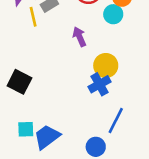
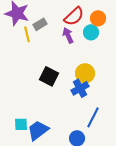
purple arrow: (79, 37) -> (68, 35), moved
black square: (19, 82) -> (49, 76), moved

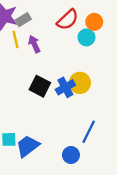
gray rectangle: (40, 24) -> (23, 20), moved
purple arrow: (68, 35) -> (34, 44), moved
blue cross: (80, 88) -> (65, 87), moved

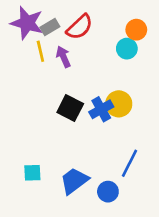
red semicircle: (68, 20) -> (80, 27), moved
blue trapezoid: (28, 146) -> (74, 181), moved

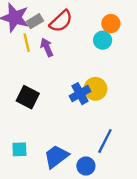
black square: (70, 108) -> (28, 97), moved

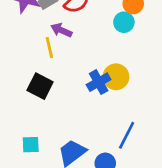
yellow line: (27, 43) -> (49, 48), moved
purple arrow: (47, 47) -> (61, 30), turned -42

